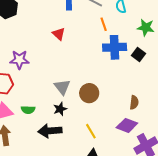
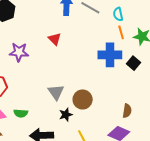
orange line: (104, 24) -> (121, 32), moved
purple star: (19, 60) -> (19, 52), moved
black star: (60, 109) -> (66, 115), moved

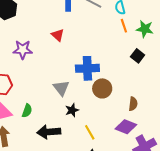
blue cross: (110, 55) -> (87, 68), moved
brown circle: (83, 99) -> (102, 88), moved
green semicircle: (21, 113) -> (27, 111), turned -72

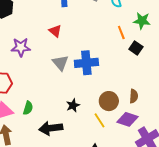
orange line: (124, 26) -> (121, 33), moved
gray triangle: (61, 88) -> (60, 63), moved
brown circle: (102, 88) -> (109, 101), moved
yellow line: (90, 132) -> (100, 120), moved

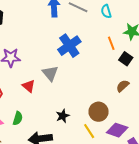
red triangle: (55, 31) -> (29, 86), moved
blue cross: (86, 63) -> (69, 46), moved, turned -30
brown semicircle: (134, 96) -> (123, 86), moved, turned -136

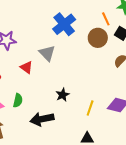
brown circle: (99, 112) -> (98, 38), moved
yellow line: (89, 131) -> (90, 108), turned 56

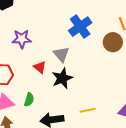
black star: (63, 95) -> (62, 78), moved, size x1.5
yellow line: (90, 108) -> (88, 110), moved, turned 56

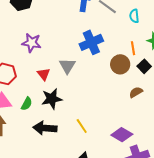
black star: (62, 78) -> (52, 99), moved
yellow line: (88, 110) -> (82, 126), turned 56

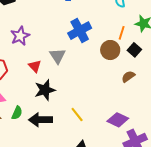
purple star: (32, 43) -> (20, 36), turned -30
orange line: (133, 48) -> (122, 33), turned 32
green semicircle: (27, 104) -> (17, 113), moved

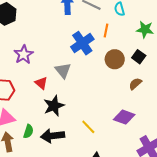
orange line: (122, 33) -> (106, 30), moved
purple diamond: (118, 120) -> (124, 117), moved

